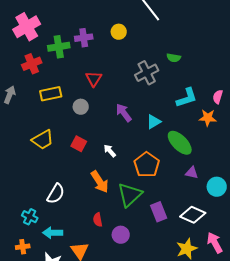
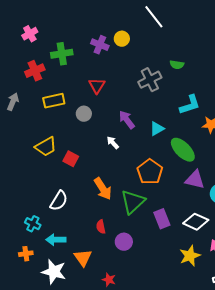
pink cross: (27, 27) -> (30, 34), size x0.6
purple cross: (84, 38) -> (100, 45), moved, turned 30
red square: (79, 144) -> (71, 159), moved
white arrow: (110, 151) -> (113, 143), moved
purple triangle: (192, 173) -> (195, 180), size x1.5

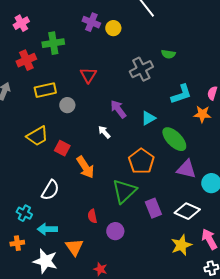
purple cross: (100, 45) -> (91, 22), moved
gray circle: (84, 114) -> (67, 105), moved
orange arrow: (103, 189) -> (85, 167), moved

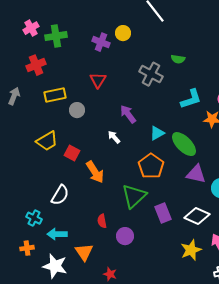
purple cross: (91, 22) -> (101, 42), moved
green cross: (53, 43) -> (56, 36), moved
gray cross: (141, 69) -> (151, 74), turned -35
cyan triangle: (148, 118) -> (157, 133), moved

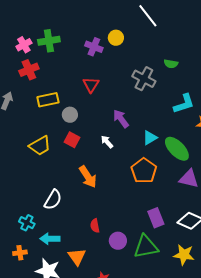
pink cross: (31, 28) -> (24, 45), moved
red square: (72, 153) -> (72, 140), moved
green triangle: (134, 196) -> (146, 247), moved, turned 32
yellow star: (191, 250) -> (184, 255), turned 30

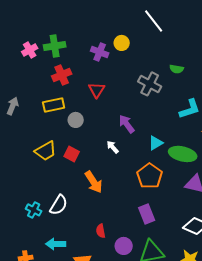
red cross: (29, 70) -> (62, 75), moved
red square: (72, 140) -> (72, 154), moved
green ellipse: (177, 149) -> (183, 154), turned -32
purple rectangle: (156, 218) -> (147, 214), moved
cyan cross: (27, 223) -> (34, 210), moved

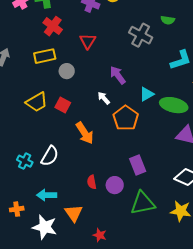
red cross: (62, 75) -> (53, 26), turned -30
orange pentagon: (150, 176) -> (126, 118), moved
purple circle: (124, 246) -> (115, 185), moved

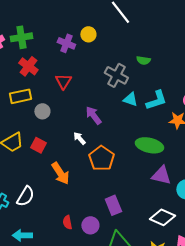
cyan triangle: (147, 94) -> (130, 99), moved, turned 49

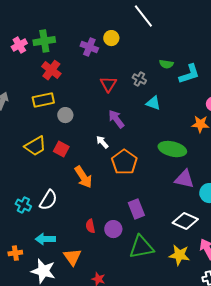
gray cross: (116, 75) -> (139, 79), size x0.6
red triangle: (63, 81) -> (108, 84), moved
cyan L-shape: (156, 100) -> (189, 74), moved

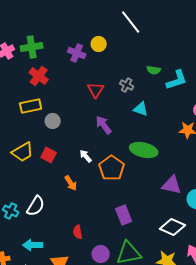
white arrow: (102, 142) -> (86, 156), moved
green ellipse: (172, 149) -> (144, 150), moved
orange arrow: (83, 177) -> (71, 183), size x0.7
purple circle: (113, 229) -> (101, 254), moved

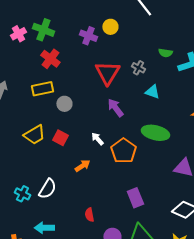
green cross: (32, 47) -> (43, 30), turned 30
red triangle: (96, 90) -> (107, 73), size x1.5
orange arrow: (71, 183) -> (82, 166), turned -91

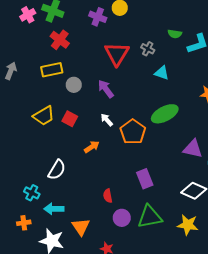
purple arrow: (115, 108) -> (106, 89), moved
green ellipse: (155, 133) -> (165, 114), turned -40
cyan cross: (22, 194) -> (32, 193), moved
red semicircle: (89, 215) -> (108, 196), moved

